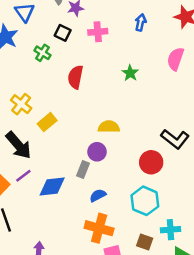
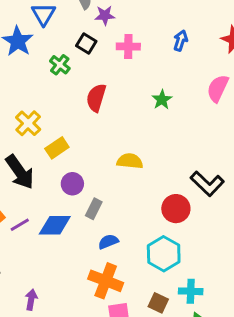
purple circle: (97, 152) -> (72, 184), moved
purple line: (23, 176) -> (20, 225), moved

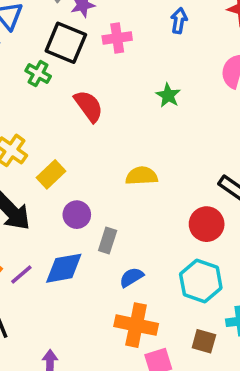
black square: (86, 44) -> (66, 43), size x1.6
red semicircle: (96, 98) -> (89, 106), turned 136

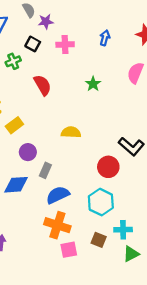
black square: (66, 43) -> (33, 44), size x0.6
green cross: (38, 74) -> (13, 61), turned 32
blue semicircle: (131, 277) -> (58, 195), size x1.5

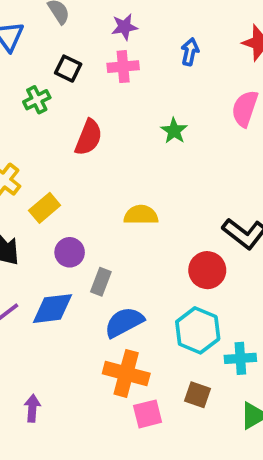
purple star: (46, 22) -> (124, 27), moved
red semicircle: (43, 85) -> (89, 137), turned 55
cyan cross: (123, 230) -> (240, 358), moved

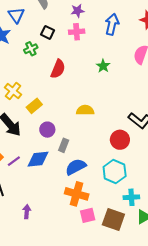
blue arrow: (190, 52) -> (112, 24), size x1.5
cyan cross: (240, 358) -> (131, 197), moved
brown square: (197, 395) -> (113, 220), moved, size x1.6

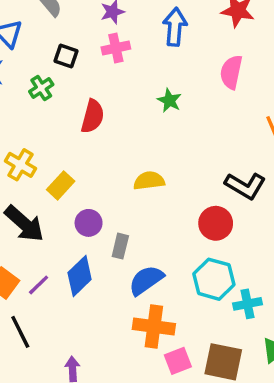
blue diamond: (38, 159) -> (80, 276), turned -30
cyan cross: (131, 197) -> (248, 304), moved

